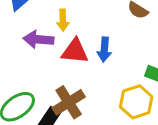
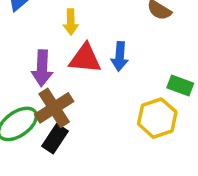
purple arrow: (38, 39) -> (42, 68), moved, turned -92
brown cross: (69, 102) -> (54, 108), moved

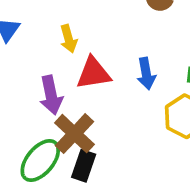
blue arrow: (120, 56) -> (146, 74), moved

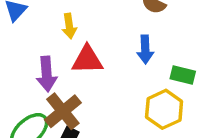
blue arrow: (146, 74) -> (145, 49), moved

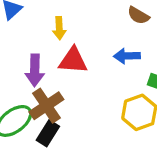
blue arrow: (145, 49) -> (127, 56), turned 85

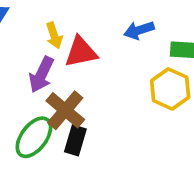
yellow arrow: (59, 28) -> (54, 35), moved
purple arrow: (35, 70) -> (41, 75), turned 40

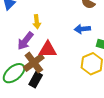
red triangle: (81, 52) -> (48, 50), moved

